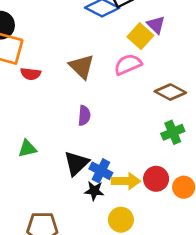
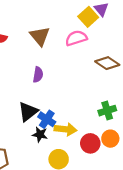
green cross: (173, 132) -> (107, 111), moved
red circle: (156, 179) -> (90, 143), moved

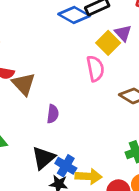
brown triangle: (40, 36) -> (24, 84), moved
pink semicircle: (76, 38) -> (95, 69), turned 100

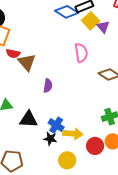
yellow square: (108, 43) -> (91, 21), moved
black triangle: (43, 158) -> (29, 119), moved, turned 42

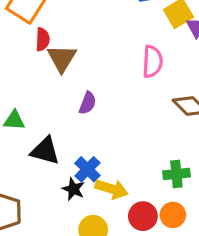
red semicircle: (13, 53) -> (43, 39), turned -112

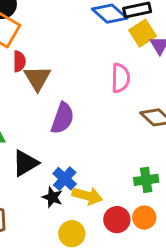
purple semicircle: (88, 103) -> (63, 118), size x1.5
black triangle: (45, 151) -> (25, 163), turned -44

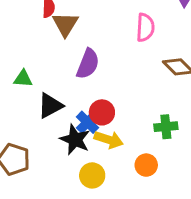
black star: (52, 197) -> (75, 140), size x1.5
orange circle: (144, 218) -> (146, 165), moved
red circle: (117, 220) -> (102, 112), moved

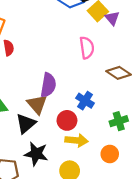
brown triangle: (65, 24) -> (37, 104), moved
blue cross: (88, 122) -> (85, 101), moved
black star: (75, 140) -> (36, 154), moved

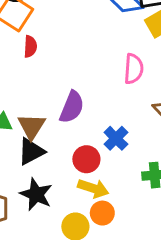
brown triangle: (37, 104) -> (32, 126), moved
orange circle: (110, 154) -> (102, 213), moved

